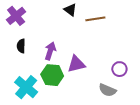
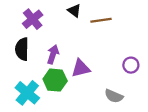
purple cross: (16, 16) -> (33, 19), moved
black semicircle: (21, 46) -> (22, 49), size x1.5
purple circle: (119, 69) -> (131, 65), moved

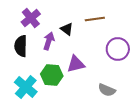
black triangle: (74, 11) -> (67, 29), moved
purple arrow: (53, 54) -> (49, 41), moved
purple circle: (131, 65) -> (118, 49), moved, size x1.5

